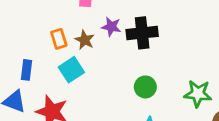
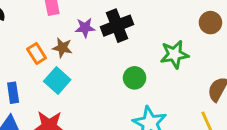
green star: (198, 94) -> (174, 54), moved

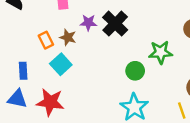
black cross: (117, 26) -> (115, 24), turned -30
green circle: (135, 78) -> (135, 71), moved

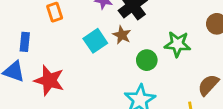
brown star: (68, 37) -> (122, 35), moved
cyan square: (61, 64) -> (95, 41), moved

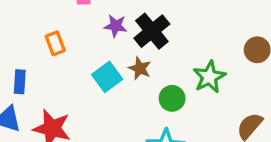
green star: (177, 44) -> (209, 77), turned -30

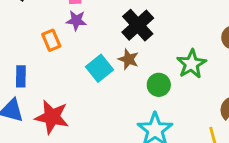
purple star: (116, 26) -> (76, 20), moved

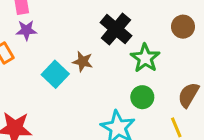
black cross: (138, 25) -> (116, 29), moved
green circle: (159, 85) -> (142, 97), moved

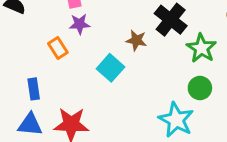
brown star: (83, 62) -> (136, 40), moved

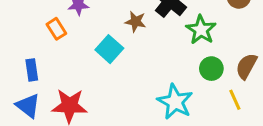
green circle: (200, 88) -> (211, 69), moved
blue triangle: (30, 124) -> (28, 106), turned 32

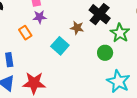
green circle: (211, 69) -> (105, 53), moved
cyan star: (175, 102) -> (118, 81), moved

